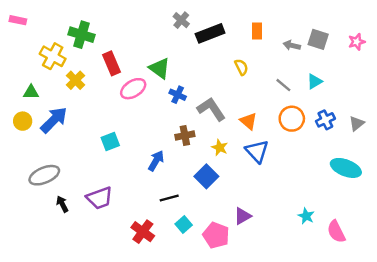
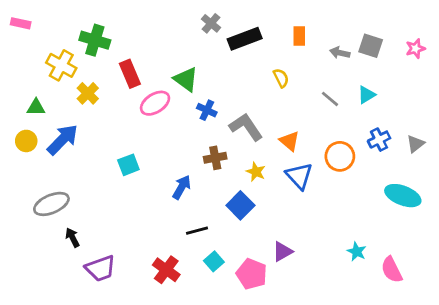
orange circle: (292, 119) -> (340, 156), moved
purple trapezoid: (100, 198) -> (100, 268), moved

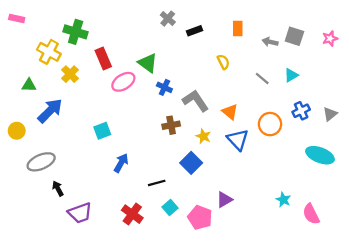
black rectangle: (245, 39) -> (194, 31), size x0.6
yellow circle: (26, 141) -> (17, 131), moved
blue arrow: (182, 187) -> (121, 163), moved

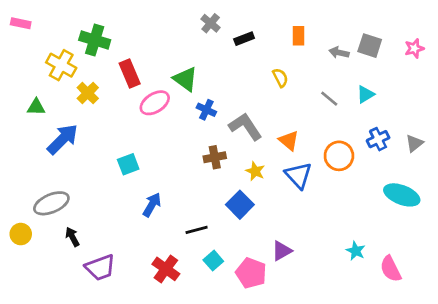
yellow circle: (17, 131) -> (21, 234), moved

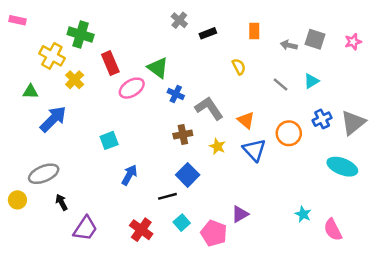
gray triangle: (414, 143) -> (353, 123), size x1.6
blue square: (240, 205) -> (188, 175), moved
purple trapezoid: (100, 268) -> (85, 228), turned -36

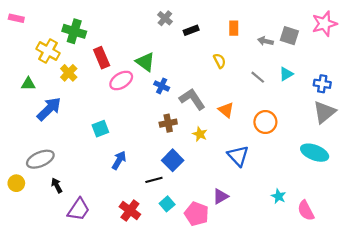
pink star: (353, 42) -> (324, 24), moved, size x1.6
blue cross: (322, 119) -> (322, 84), moved, turned 35
blue triangle: (254, 150) -> (238, 156), moved

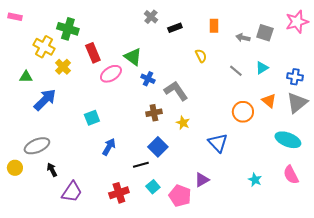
orange triangle: (226, 110) -> (269, 101), moved
red cross: (130, 211) -> (119, 193), turned 36
pink semicircle: (306, 211) -> (291, 175), moved

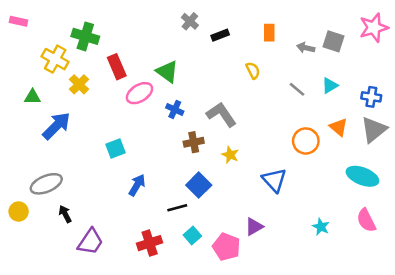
blue cross: (148, 79) -> (175, 109), moved

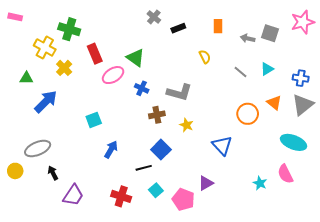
gray L-shape: (221, 115) -> (179, 92), turned 140
pink semicircle: (366, 220) -> (285, 174), moved
red cross: (150, 243) -> (121, 196), turned 36

